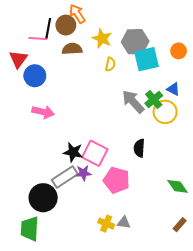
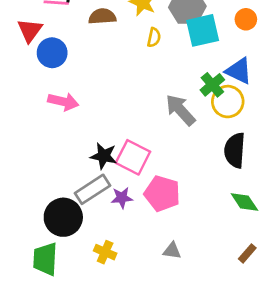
blue triangle: (173, 89) -> (239, 71), size x1.5
gray arrow: (133, 102) -> (180, 110), moved
black semicircle: (139, 148) -> (235, 150), moved, size x1.4
purple star: (83, 173) -> (122, 198), moved
yellow cross: (106, 224) -> (105, 252), moved

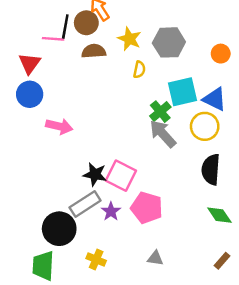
cyan square: (203, 30) -> (182, 92), moved
blue circle: (52, 53) -> (30, 94), moved
green cross: (212, 85) -> (160, 112), moved
purple star: (122, 198) -> (111, 211), turned -30

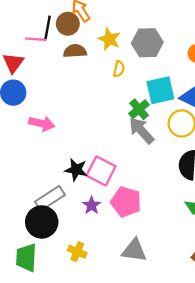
gray rectangle: (85, 204) -> (50, 198), moved
gray triangle: (155, 258) -> (134, 250), size x1.6

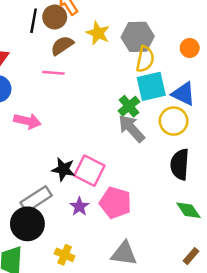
pink line: (36, 39) -> (53, 73), moved
brown semicircle: (75, 51) -> (62, 45), turned -30
yellow semicircle: (119, 69) -> (145, 59), moved, size x1.5

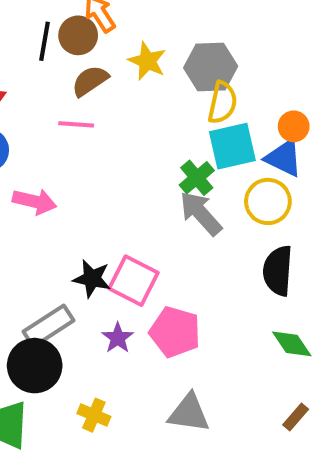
orange circle: (190, 48) -> (294, 126), moved

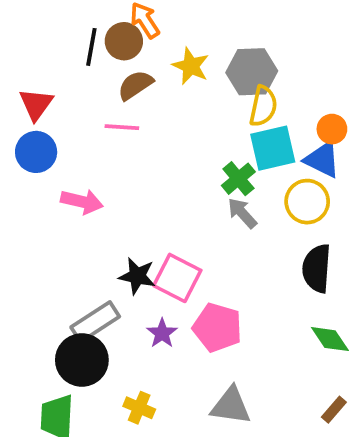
gray arrow: (201, 213) -> (242, 213), size x0.7

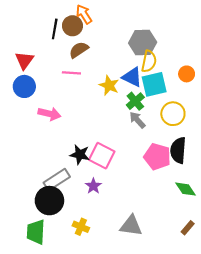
yellow star: (191, 66) -> (109, 85), moved
blue triangle: (322, 160) -> (132, 77), moved
pink pentagon: (217, 328) -> (157, 157), moved

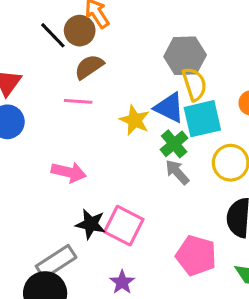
black line: (55, 29) -> (53, 35), turned -54
yellow semicircle: (149, 61) -> (194, 84), turned -30
pink arrow: (49, 114) -> (69, 172), moved
pink pentagon: (157, 157) -> (196, 256), moved
purple star: (93, 186) -> (122, 282), moved

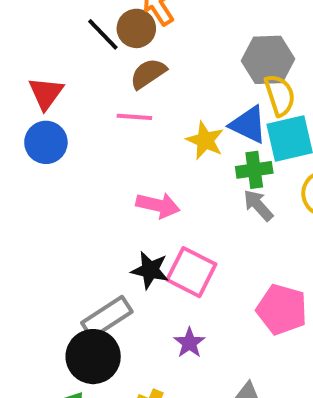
green cross: (174, 144) -> (254, 170), turned 32
pink arrow: (69, 172) -> (158, 205), moved

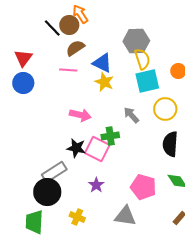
blue triangle: (248, 125) -> (102, 63), moved
green cross: (254, 170) -> (110, 136), moved
pink pentagon: (282, 309) -> (143, 187), moved

